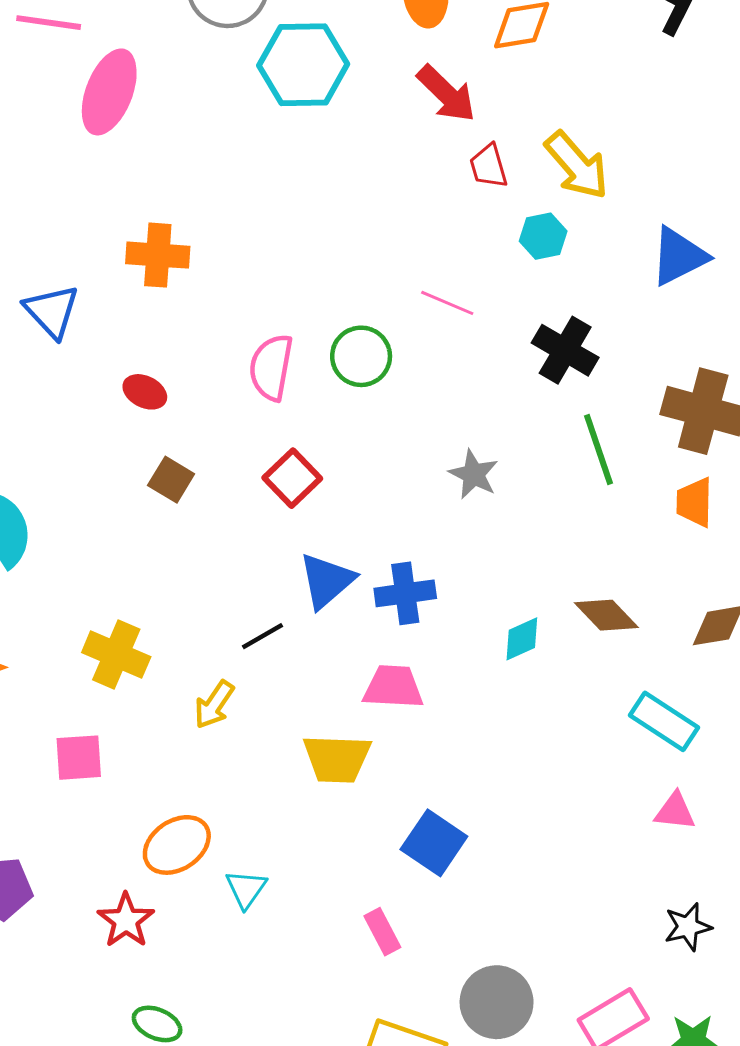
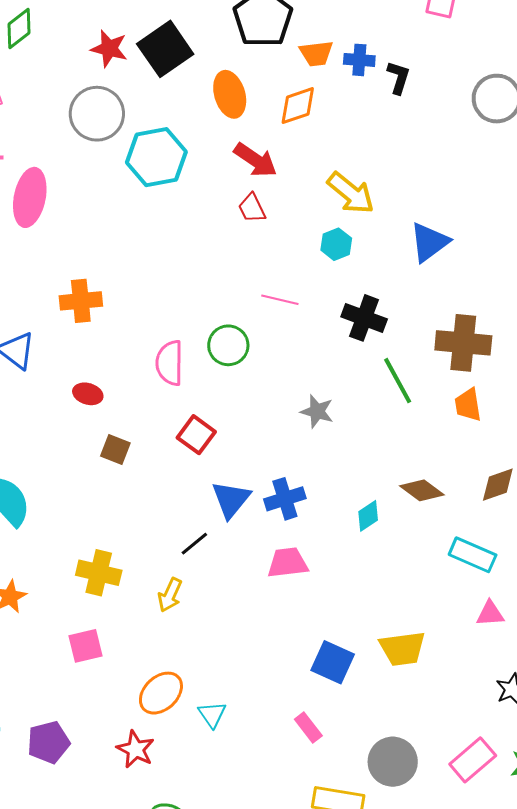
red trapezoid: (489, 166) -> (252, 208), moved
yellow trapezoid: (337, 759) -> (403, 649), moved

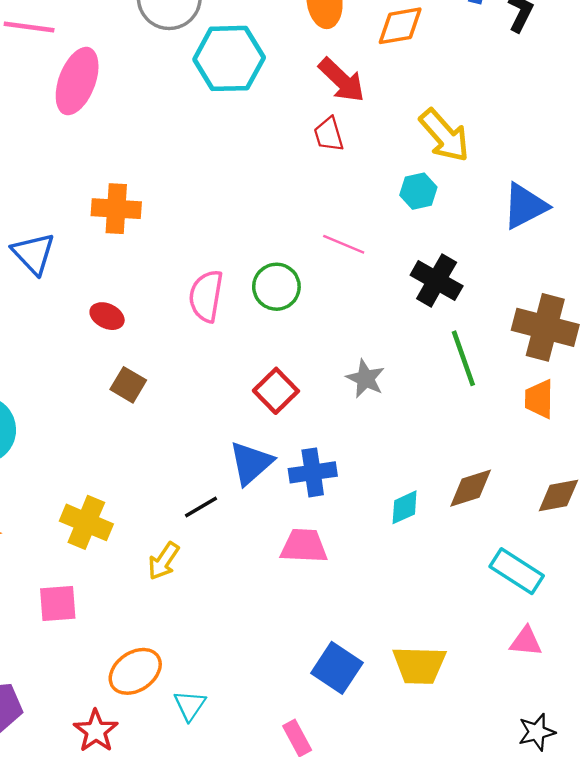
red square: (196, 435) -> (276, 391), moved
brown diamond: (422, 490) -> (471, 488), turned -63

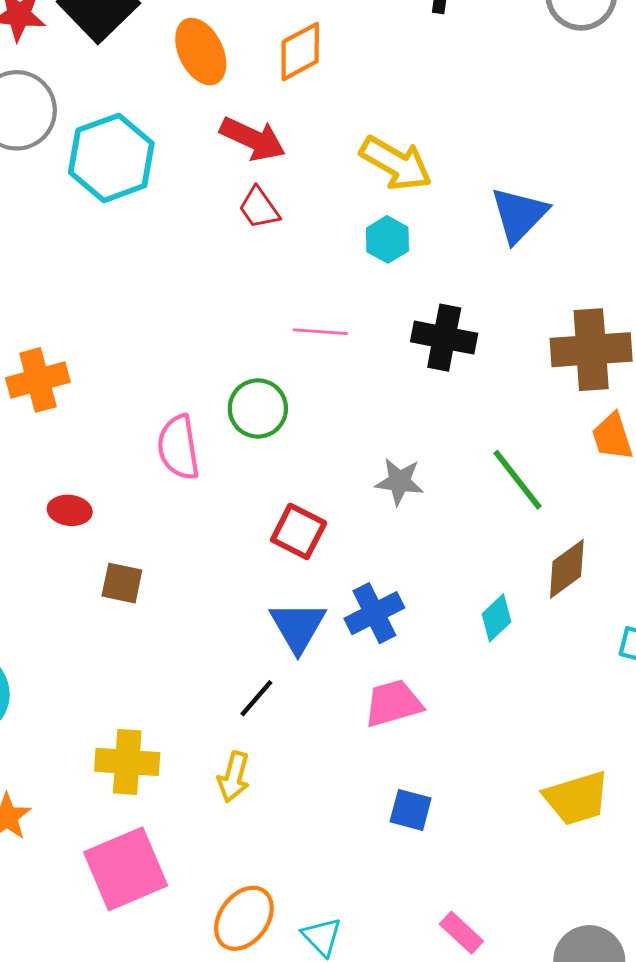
green line: (463, 358) -> (518, 480), moved
pink square: (58, 603) -> (126, 869), size x1.6
blue square: (337, 668) -> (411, 810), moved, size x0.7

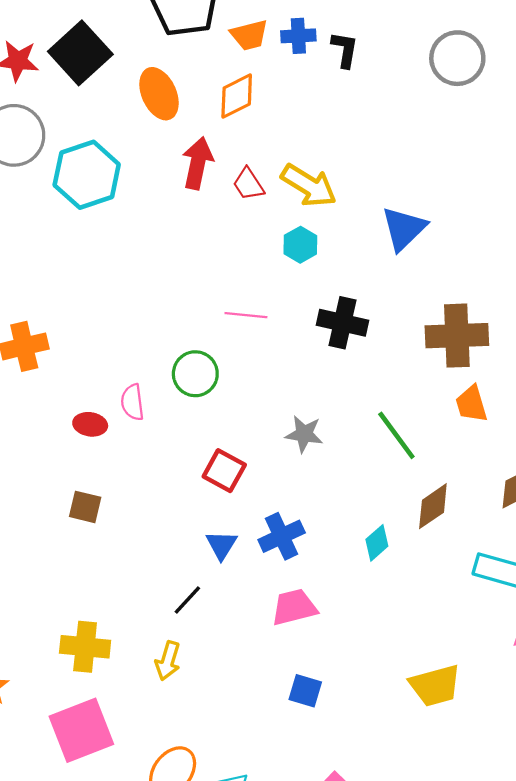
red arrow: (253, 139) -> (198, 163), turned -105
red trapezoid: (259, 208) -> (248, 184), moved
pink semicircle: (178, 447) -> (132, 402), size x0.7
red ellipse: (70, 510) -> (90, 424), moved
blue triangle: (298, 627) -> (221, 545), size x0.7

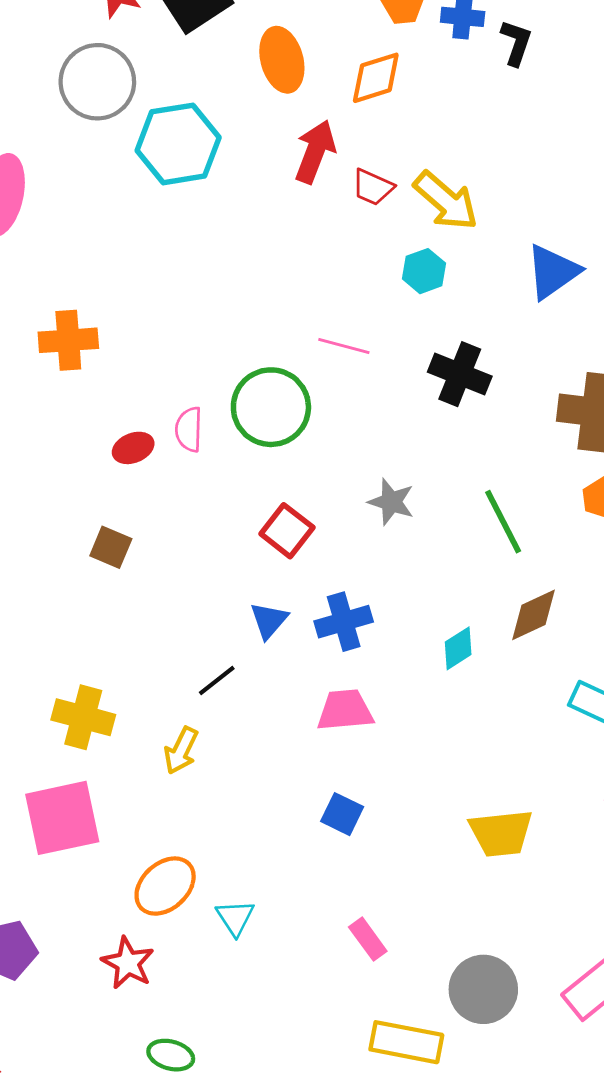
red trapezoid: (248, 184) -> (373, 187), turned -42
green circle: (195, 374) -> (271, 407), size x1.4
red ellipse: (90, 424) -> (133, 448), turned -40

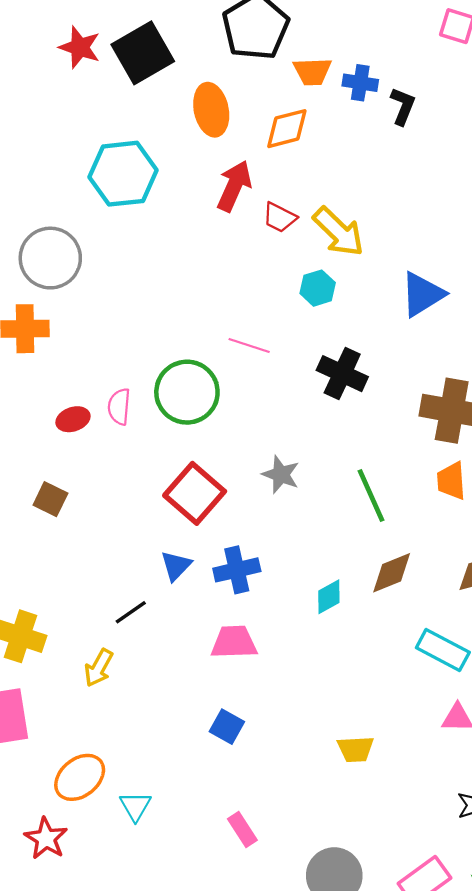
gray circle: (97, 82) -> (50, 258), moved
red square: (287, 531) -> (195, 493), size x1.4
yellow trapezoid: (501, 833) -> (356, 749), size x0.7

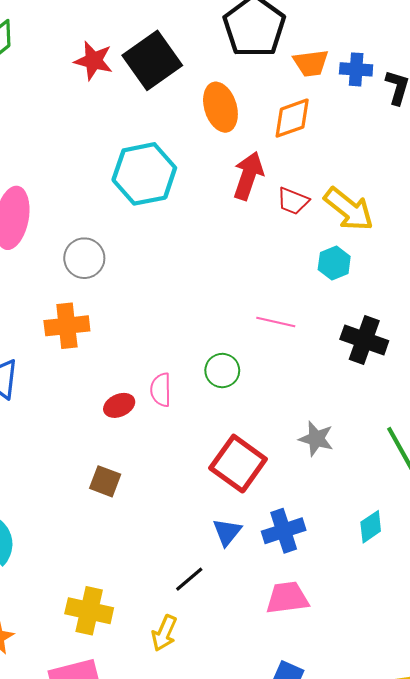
gray circle: (50, 258) -> (84, 258), size x0.7
green circle: (187, 392) -> (222, 371), size x0.6
cyan diamond: (329, 597) -> (371, 527), moved

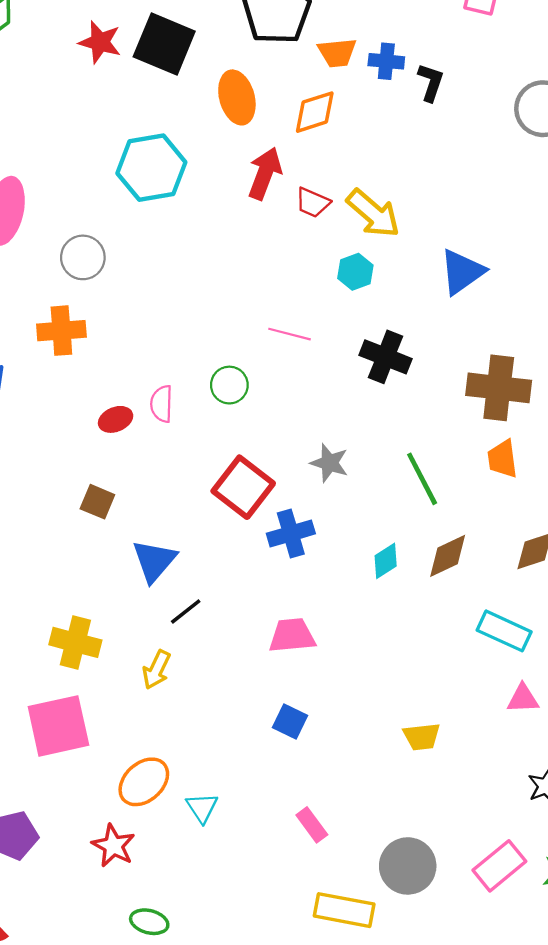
black square: (152, 60) -> (164, 44), turned -34
blue cross: (284, 531) -> (291, 534), moved
blue triangle: (227, 532) -> (154, 561), moved, size x1.4

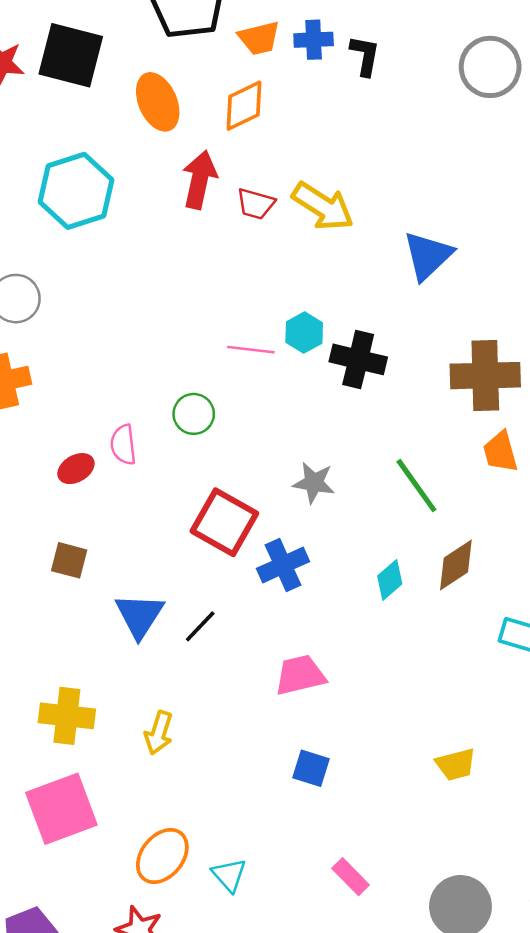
cyan hexagon: (355, 272) -> (304, 332), moved
black line: (186, 612) -> (200, 626), moved

